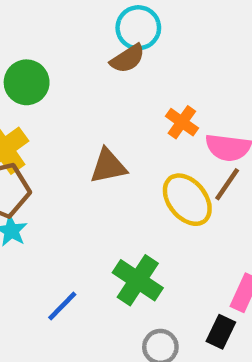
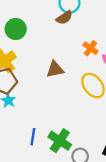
green cross: (138, 280) -> (60, 141), moved
blue line: (62, 306) -> (33, 137), turned -35

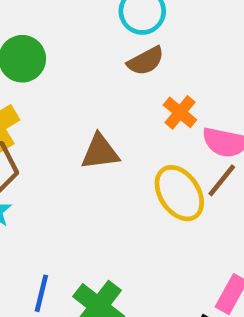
brown semicircle: (64, 18) -> (146, 61), moved

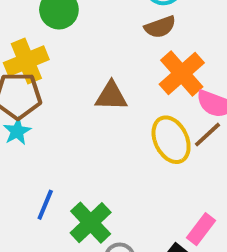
orange cross: (180, 112) -> (182, 74), size x1.6

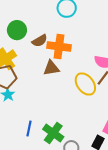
brown semicircle: (160, 27) -> (40, 41), moved
orange cross: (182, 74) -> (59, 47), moved, turned -30

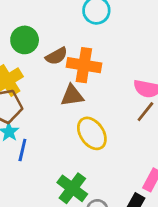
yellow ellipse: (85, 84) -> (92, 133), moved
blue line: (29, 129) -> (22, 150), moved

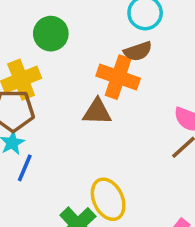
brown semicircle: (56, 56) -> (138, 51), moved
yellow ellipse: (92, 133) -> (108, 199), moved

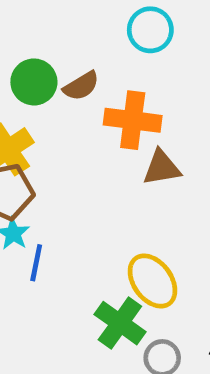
brown semicircle: (138, 51) -> (81, 86), moved
brown triangle: (97, 112) -> (162, 168), moved

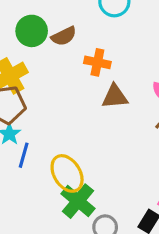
orange cross: (133, 120) -> (97, 62), size x0.7
yellow ellipse: (152, 281) -> (67, 173), moved

